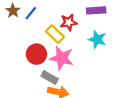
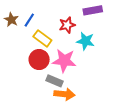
yellow rectangle: (55, 34) -> (42, 38), moved
cyan star: (97, 39) -> (86, 41), moved

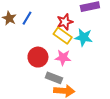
yellow rectangle: (42, 38) -> (63, 36), moved
pink star: (64, 61) -> (63, 57), size x0.7

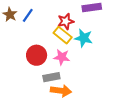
gray rectangle: (54, 78) -> (51, 77), turned -35

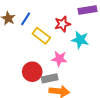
yellow rectangle: (63, 35) -> (41, 36), moved
red circle: (37, 55) -> (32, 72), moved

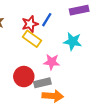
blue line: (26, 19) -> (47, 20), moved
red star: (62, 24) -> (30, 24), moved

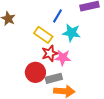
red star: (30, 24) -> (50, 53), moved
cyan star: (73, 41) -> (71, 33), moved

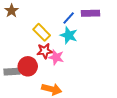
blue line: (58, 16) -> (69, 18), moved
gray rectangle: (54, 78) -> (12, 72), moved

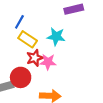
blue line: (69, 18) -> (19, 22), moved

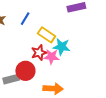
cyan star: (56, 37) -> (62, 47), moved
yellow rectangle: (28, 39) -> (47, 35), moved

